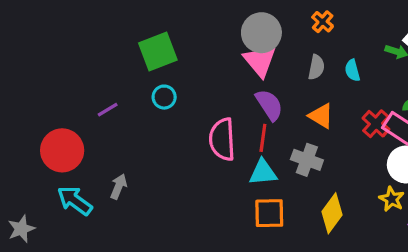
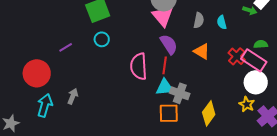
gray cross: (307, 160) -> (180, 93), moved
cyan arrow: (75, 201) -> (45, 105), turned 70

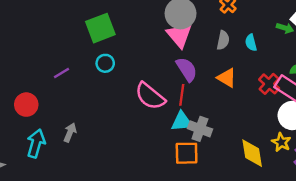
pink semicircle: (139, 66) -> (150, 96), turned -48
red circle: (37, 73) -> (26, 105), size x0.7
yellow diamond: (209, 113) -> (252, 153), moved, turned -45

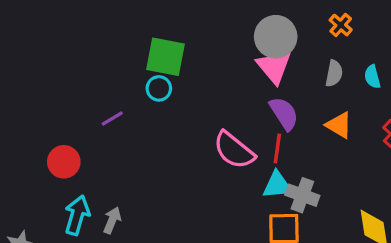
green square: (100, 28) -> (166, 57), turned 32
cyan circle: (105, 63) -> (159, 88), moved
gray arrow: (70, 133) -> (112, 220), moved

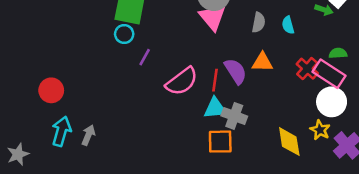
purple semicircle: (284, 113) -> (236, 71), moved
purple line: (112, 118) -> (145, 57), moved, turned -30
orange triangle: (339, 125) -> (262, 62), turned -30
pink semicircle: (234, 150) -> (182, 81), turned -76

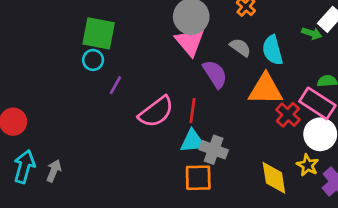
gray semicircle: (259, 22) -> (240, 47), turned -66
cyan semicircle: (288, 25) -> (273, 50), size x1.5
orange triangle: (262, 62) -> (266, 89), moved, size x1.5
red cross: (307, 69) -> (288, 115), moved
purple semicircle: (236, 71) -> (215, 74), moved

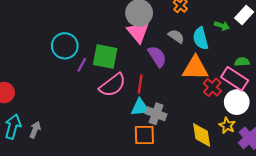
green square: (99, 33) -> (105, 56), moved
green arrow: (312, 33) -> (222, 26), moved
cyan circle: (93, 60) -> (65, 46), size x1.6

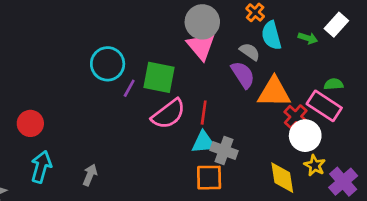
cyan semicircle: (201, 38) -> (271, 35), moved
purple semicircle: (157, 56) -> (243, 75), moved
white circle: (237, 102) -> (305, 136), moved
gray arrow: (35, 130) -> (90, 175), moved

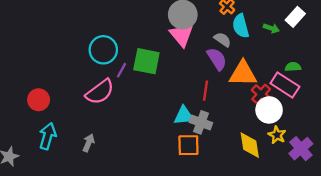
red line: (204, 113) -> (205, 91), moved
pink semicircle: (168, 114) -> (100, 92), moved

